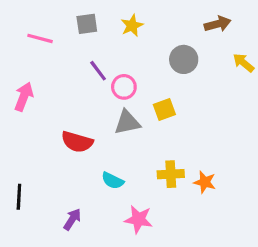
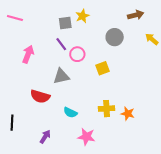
gray square: (87, 24) -> (65, 23), moved
pink line: (40, 38) -> (15, 18), moved
pink arrow: (24, 97) -> (28, 54), moved
gray triangle: (127, 122) -> (61, 76), moved
red semicircle: (77, 142) -> (40, 96), moved

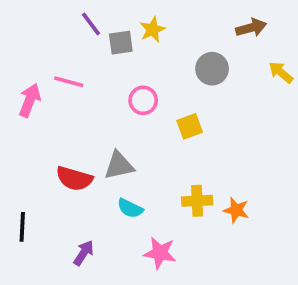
pink line: (15, 18) -> (69, 82), moved
purple line: (61, 44) -> (91, 24), moved
pink arrow: (28, 54) -> (30, 100), moved
gray triangle: (61, 76) -> (119, 165), moved

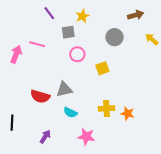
gray square: (121, 43) -> (68, 32), moved

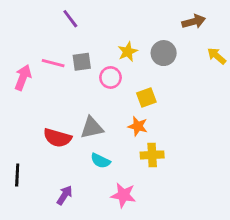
yellow star: (82, 16) -> (128, 52), moved
gray square: (68, 32) -> (82, 62), moved
orange star: (128, 114) -> (138, 126), moved

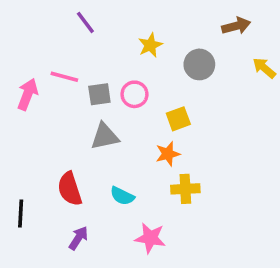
yellow star: (128, 52) -> (150, 45), moved
gray square: (82, 62) -> (99, 94), moved
orange star: (138, 126) -> (168, 154), turned -30
gray triangle: (92, 128) -> (105, 136), moved
red semicircle: (57, 138) -> (70, 189), moved, turned 56

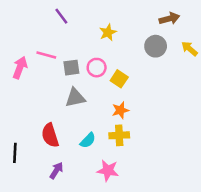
gray circle: (199, 64) -> (156, 46), moved
yellow square: (178, 119) -> (119, 79), moved, turned -36
yellow cross: (185, 189) -> (119, 135), moved
cyan semicircle: (122, 196) -> (88, 140), turned -72

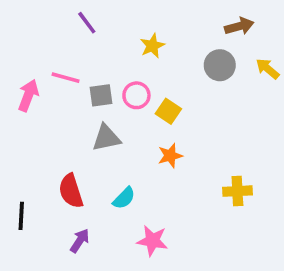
yellow cross: (119, 135) -> (237, 191), moved

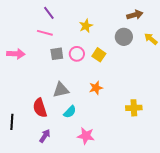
pink line: (66, 78) -> (45, 33), moved
pink arrow: (28, 95) -> (16, 54), turned 72
yellow square: (168, 111) -> (99, 55), moved
gray triangle: (106, 138) -> (61, 90), moved

